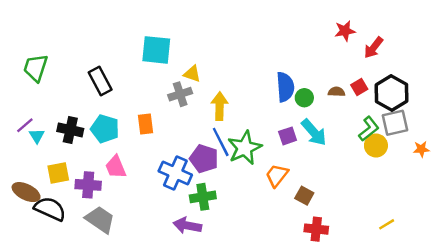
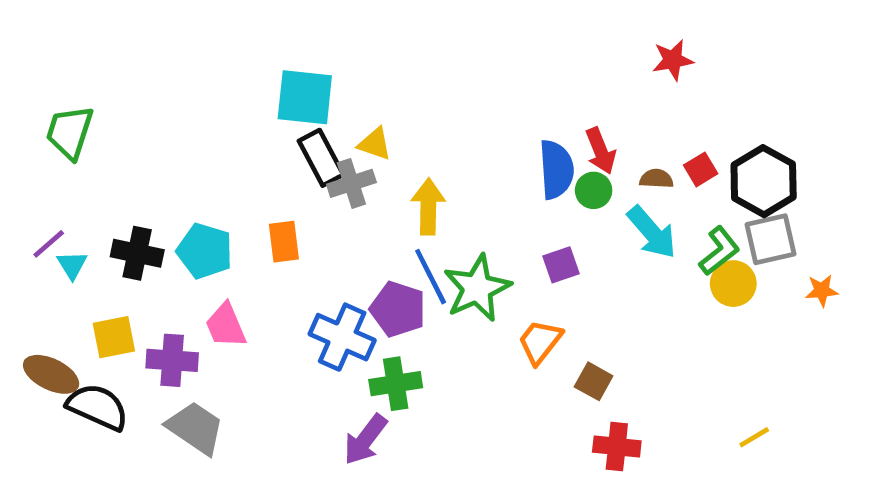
red arrow: (374, 48) -> (601, 151), moved, turned -60
black rectangle: (100, 81) -> (321, 158), moved
cyan arrow: (314, 132) -> (652, 232), moved
purple arrow: (187, 226) -> (365, 440), turned -64

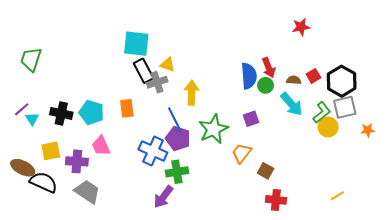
blue line: (431, 277) -> (175, 120), moved

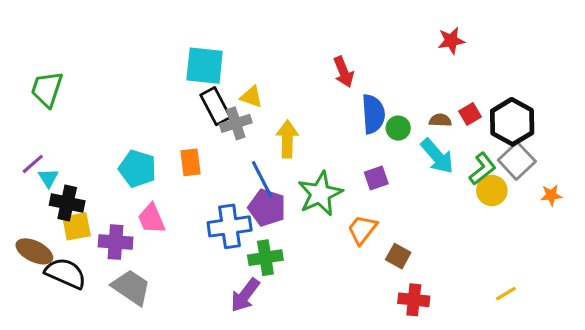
red arrow: (269, 68) -> (344, 72), moved
gray square: (345, 107) -> (517, 161), turned -30
black cross: (61, 113) -> (67, 203), moved
blue cross: (153, 151) -> (230, 226), turned -32

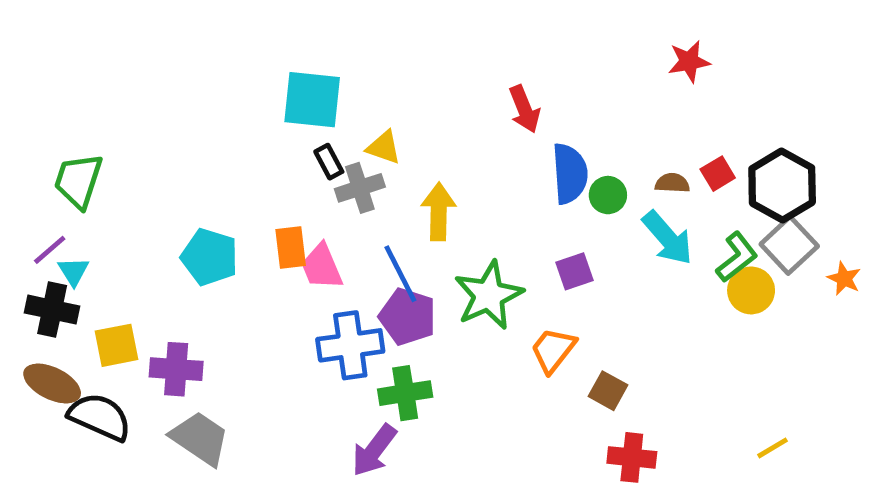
green trapezoid: (47, 89) -> (78, 181), moved
black rectangle: (215, 106) -> (329, 162), size x0.6
orange star: (551, 195) -> (844, 279), moved, turned 30
black cross: (67, 203) -> (52, 310), moved
pink trapezoid: (151, 219) -> (322, 267), moved

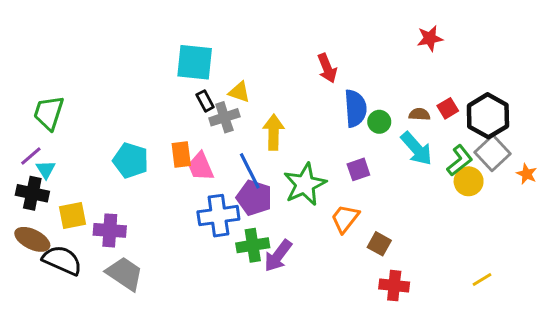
purple arrow: (374, 450) -> (278, 256), moved

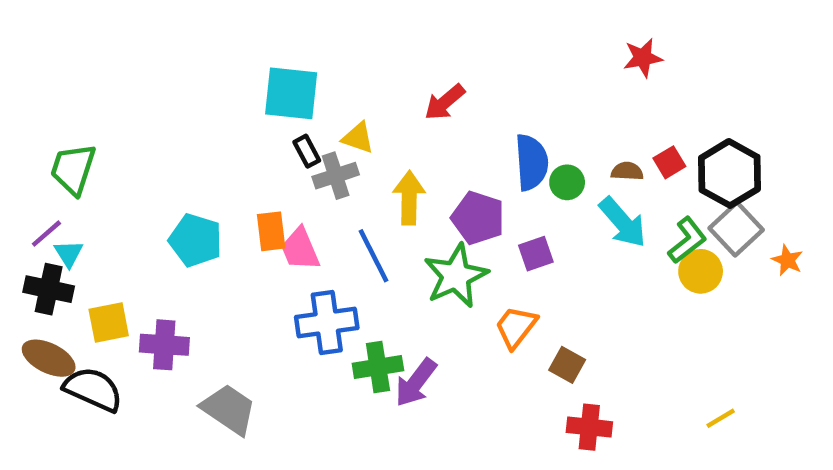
red arrow: (327, 68) -> (445, 102), moved, turned 72
purple pentagon: (254, 198) -> (478, 218), moved
gray trapezoid: (125, 274) -> (229, 409), moved

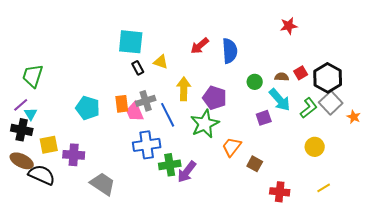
blue semicircle: (531, 162) -> (230, 51), moved
gray cross: (336, 176) -> (146, 101), moved
purple square: (536, 254) -> (264, 118), moved
yellow circle: (701, 271) -> (315, 147), moved
red cross: (589, 427) -> (280, 192), moved

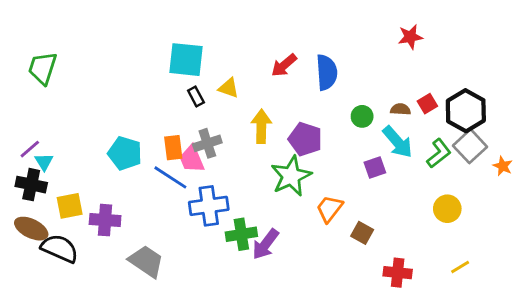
green trapezoid: (33, 76) -> (43, 68), moved
blue line: (168, 115) -> (170, 177), moved, turned -30

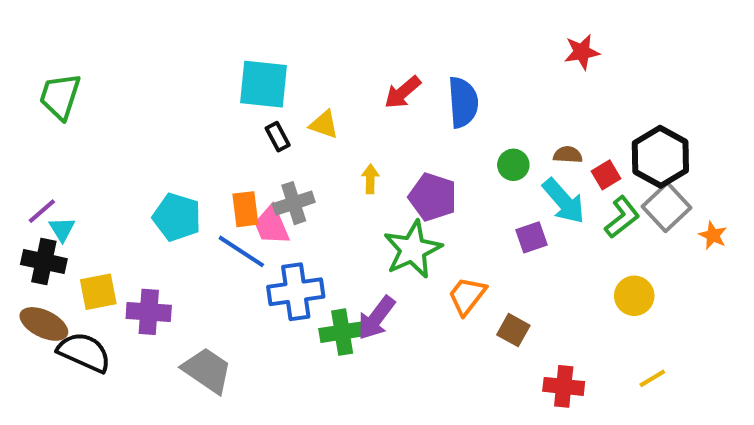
red square: (427, 104) -> (606, 175), moved
yellow arrow: (261, 126) -> (370, 179), size x0.6
purple arrow: (266, 244) -> (376, 318), moved

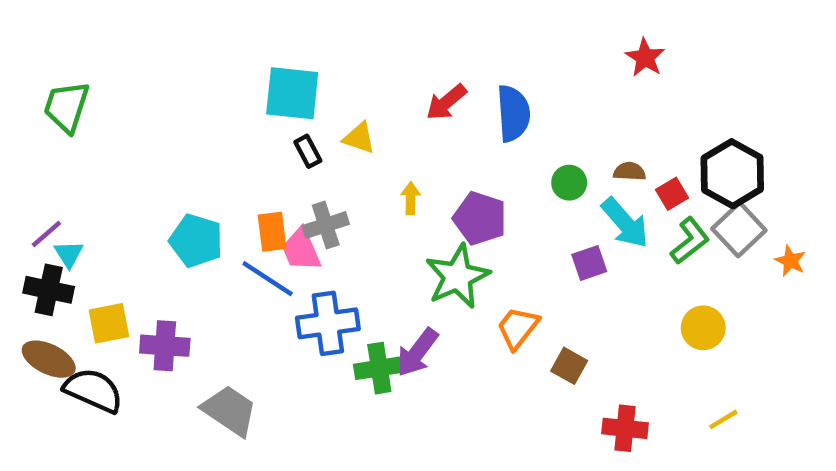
red star: (582, 52) -> (645, 58), turned -30

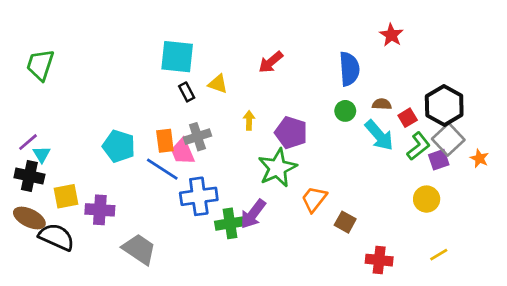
blue semicircle: (513, 113) -> (349, 69), moved
purple square: (589, 263) -> (439, 160), moved

